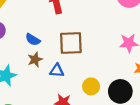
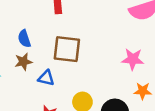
blue semicircle: (33, 40) -> (24, 39), turned 32

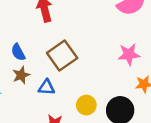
brown square: (67, 49) -> (62, 55), turned -32

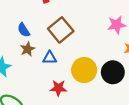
yellow circle: (86, 105) -> (84, 70), size x1.5

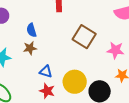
brown square: (61, 30) -> (84, 37), moved, turned -35
blue triangle: (50, 58) -> (46, 72), moved

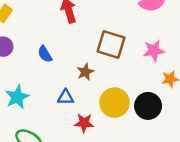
brown star: (30, 48) -> (85, 72), moved
blue triangle: (46, 72) -> (66, 97), moved

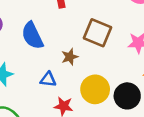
blue semicircle: (45, 54) -> (32, 36), size x1.6

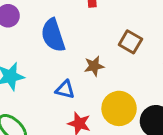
brown square: (97, 33) -> (130, 42), size x0.7

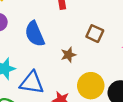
blue triangle: (65, 90) -> (32, 83), moved, size x1.6

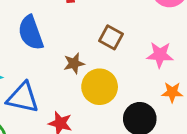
yellow circle: (91, 86) -> (100, 87), moved

